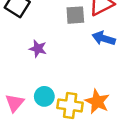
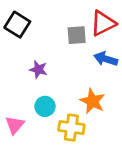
cyan circle: (44, 96) -> (45, 106), moved
orange star: (97, 102) -> (93, 101), moved

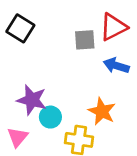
purple star: (38, 69) -> (32, 100), moved, size x1.5

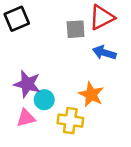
black square: (20, 28) -> (17, 19), turned 35
pink triangle: (18, 137) -> (26, 118), moved, turned 36

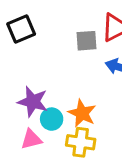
orange star: (91, 94) -> (82, 113), moved

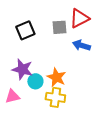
black square: (21, 29) -> (25, 30), moved
pink triangle: (31, 139) -> (12, 96), moved

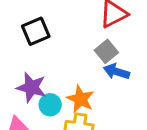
gray square: (59, 27) -> (106, 51), moved, turned -35
blue arrow: (81, 45) -> (116, 72), moved

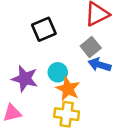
black square: (36, 31) -> (44, 29), moved
cyan circle: (50, 105) -> (58, 72), moved

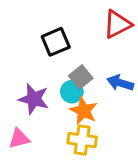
gray square: (91, 47) -> (81, 77), moved

